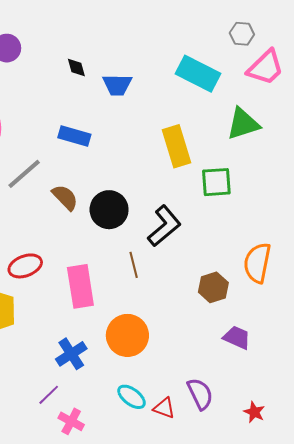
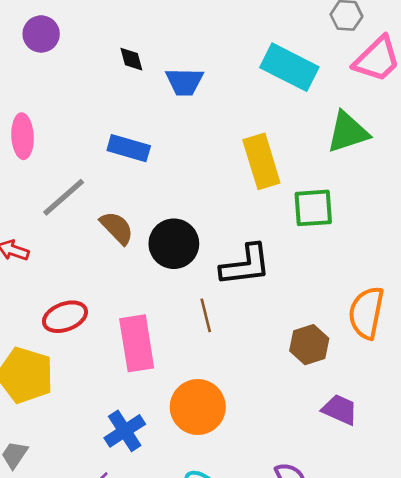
black L-shape: (164, 226) -> (246, 265), turned 33

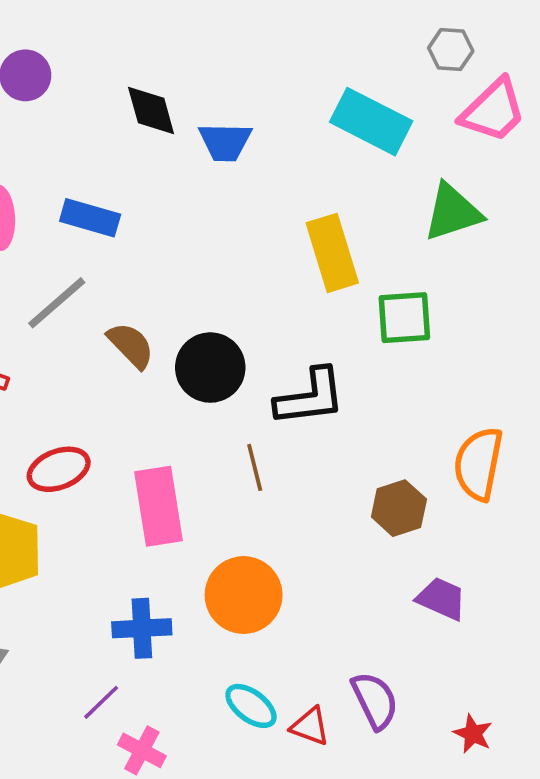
black diamond: (131, 59) -> (151, 110), size x1.5
blue rectangle: (129, 148) -> (90, 218), moved
blue cross: (125, 431) -> (142, 628), turned 30

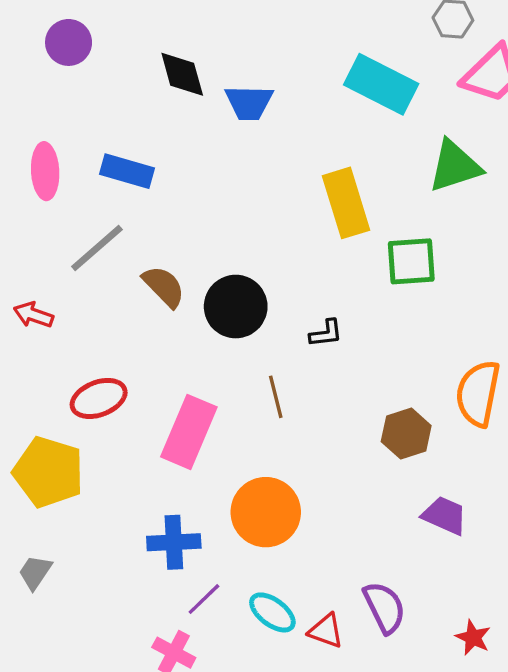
black L-shape: (310, 397) -> (326, 333), size x0.5
pink rectangle: (158, 506) -> (189, 432), turned 32
purple line: (101, 702) -> (204, 599), moved

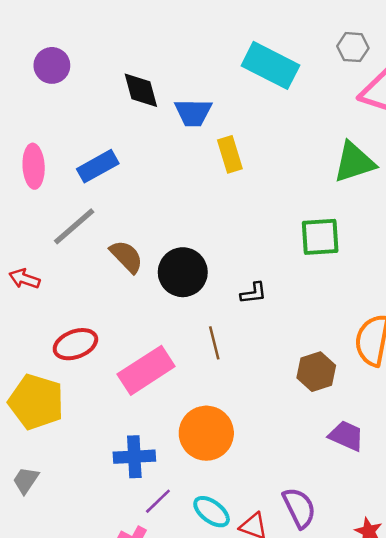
cyan rectangle: (381, 84) -> (270, 65), moved
blue rectangle: (127, 171) -> (98, 166), turned -45
yellow rectangle: (346, 203) -> (230, 154), moved, size x0.7
pink rectangle: (189, 432) -> (146, 370), turned 34

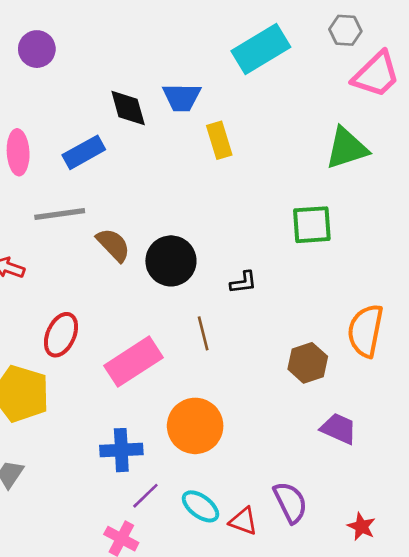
cyan rectangle: (270, 65) -> (261, 49), turned -58
black diamond: (141, 90) -> (128, 108), moved
gray line: (74, 226) -> (60, 214), turned 33
red ellipse: (75, 344) -> (61, 335), turned -45

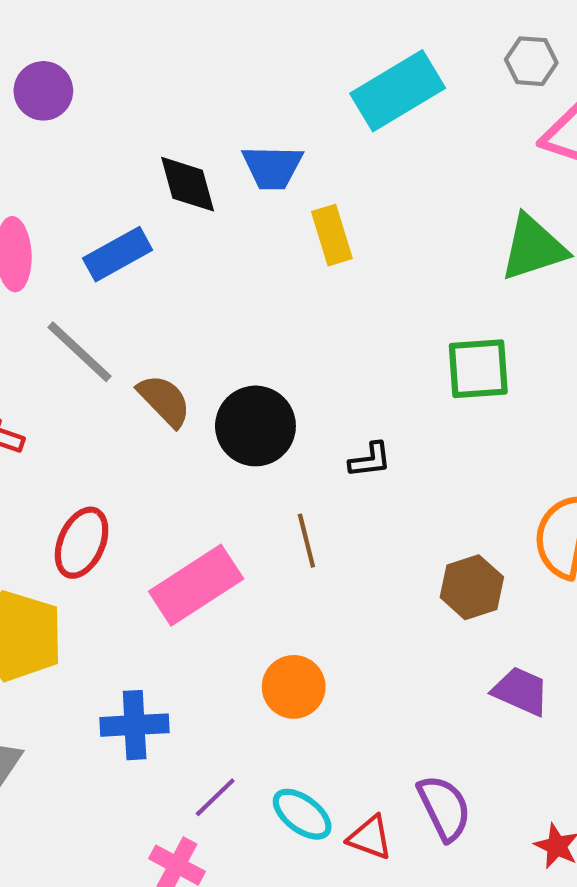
gray line: (60, 214) -> (79, 352), turned 51
orange circle: (195, 426) -> (294, 687), size x0.7
blue cross: (121, 450) -> (135, 725), moved

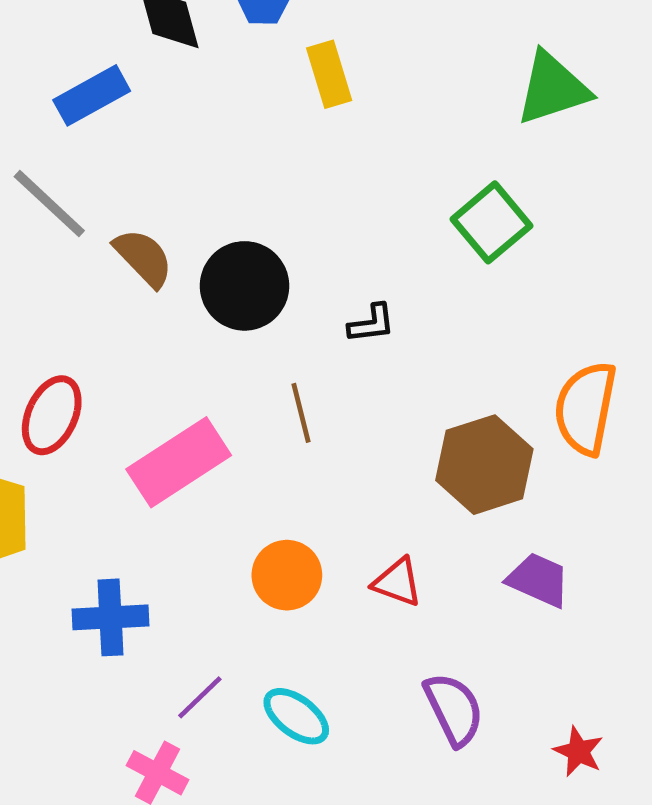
green square: (478, 369) -> (491, 222), turned -36
brown hexagon: (472, 587) -> (484, 465), size x1.4
red triangle: (370, 838) -> (397, 582), moved

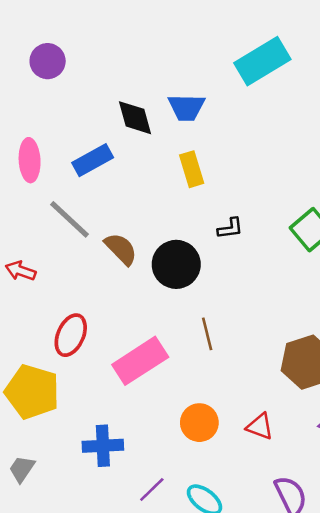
yellow rectangle: (329, 74) -> (192, 169), moved
black L-shape: (372, 324) -> (230, 228), moved

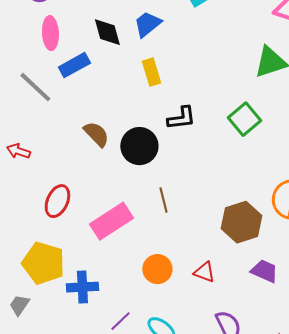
blue trapezoid: (186, 107) -> (147, 24), turned 140
pink ellipse: (30, 160) -> (50, 33), moved
gray line: (69, 219) -> (35, 87), moved
black L-shape: (230, 228) -> (181, 118), size x1.4
yellow pentagon: (32, 392) -> (43, 263), moved

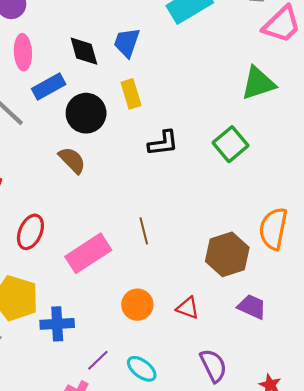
blue trapezoid: (147, 24) -> (127, 43), turned -32
black circle: (139, 146) -> (86, 113), moved

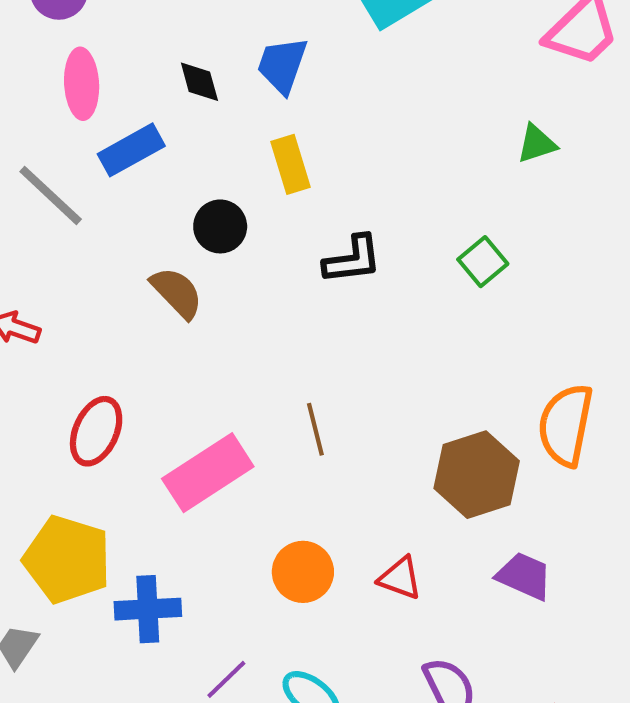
black diamond: (84, 51) -> (199, 82), size x0.7
green triangle: (258, 83) -> (537, 144), size x0.6
black circle: (86, 113) -> (220, 226), moved, size x0.7
green square: (230, 144) -> (483, 262), size x0.7

